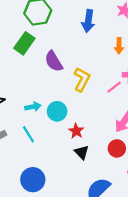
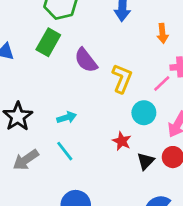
cyan circle: (57, 111) -> (144, 113), moved
black triangle: (82, 152) -> (146, 161), moved, turned 35

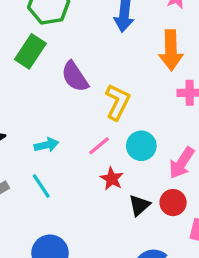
orange arrow: (162, 33) -> (171, 50), size x1.6
pink line: (162, 84) -> (99, 146), moved

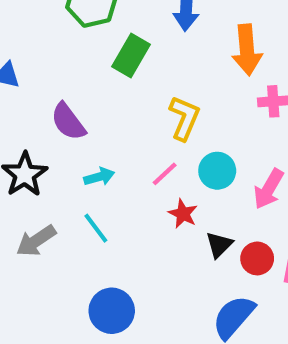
green rectangle: (30, 51) -> (131, 56), moved
purple semicircle: (75, 77) -> (68, 122), moved
red circle: (173, 203) -> (257, 258), moved

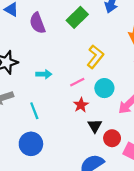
purple semicircle: (68, 122) -> (37, 23), moved
cyan line: (96, 228) -> (34, 111), moved
black triangle: (219, 245) -> (95, 126), turned -32

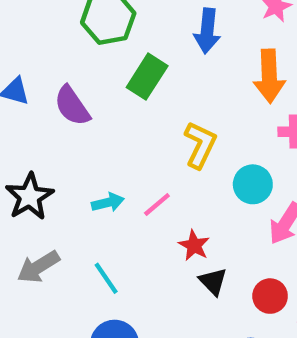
pink line: (77, 82) -> (157, 204), moved
cyan circle: (104, 88) -> (253, 184), moved
black triangle: (95, 126) -> (213, 281), moved

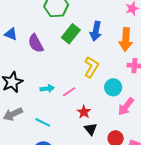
blue arrow: (207, 31) -> (96, 31), moved
cyan line: (106, 278) -> (43, 122), turned -35

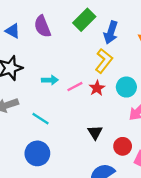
blue arrow: (96, 31) -> (111, 32), moved
blue triangle: (11, 34) -> (13, 31), moved
red star: (84, 112) -> (97, 88), moved

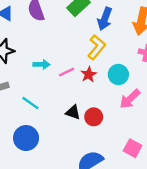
black triangle: (95, 132) -> (73, 112), moved, turned -42
red circle: (123, 146) -> (94, 117), moved

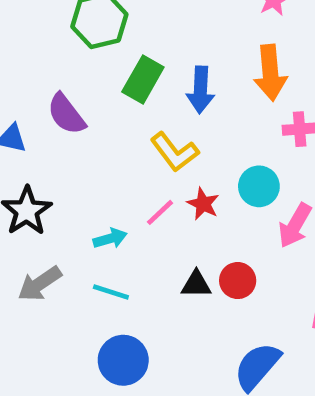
yellow L-shape: (97, 47) -> (175, 152), moved, turned 120
cyan arrow: (42, 64) -> (110, 238), moved

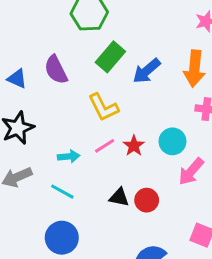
blue arrow: (200, 90) -> (147, 71), turned 36
yellow L-shape: (175, 152) -> (103, 107), moved

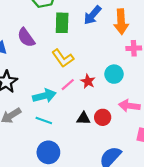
green rectangle: (110, 57) -> (62, 23), turned -30
blue arrow: (147, 71) -> (92, 15), moved
cyan arrow: (69, 156) -> (44, 96), size x1.5
pink arrow: (191, 171) -> (129, 106), moved, turned 66

